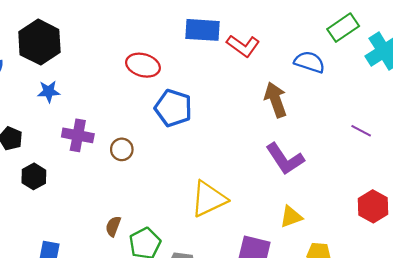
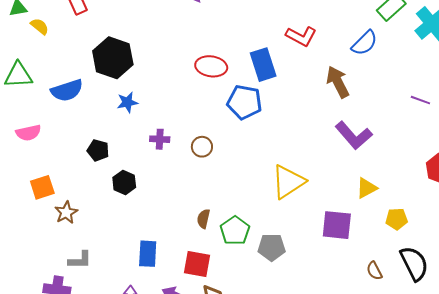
blue rectangle: (203, 30) -> (263, 65), moved, turned 76
blue semicircle: (310, 62) -> (364, 43), turned 124
purple cross: (78, 135) -> (160, 139), size x0.7

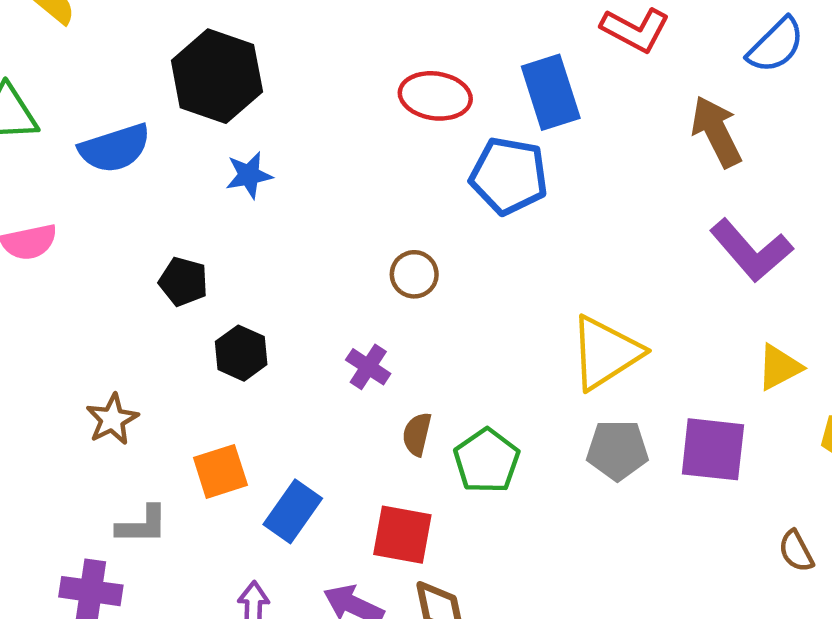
purple cross: (160, 139) -> (368, 367), moved, turned 30
orange square: (42, 187) -> (220, 471), moved
gray pentagon: (272, 247) -> (617, 450), moved
blue rectangle: (148, 254) -> (293, 511), turned 32

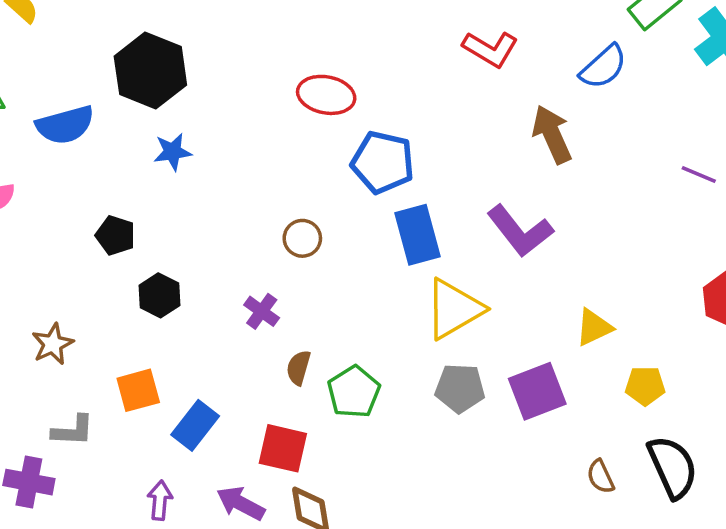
blue rectangle: (551, 92) -> (417, 235), moved
purple L-shape: (751, 250) -> (520, 231), moved
purple square: (713, 449) -> (537, 391), turned -30

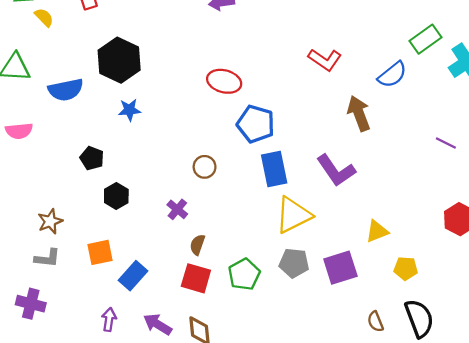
green pentagon: (354, 392) -> (244, 274), moved
gray L-shape: (73, 431) -> (47, 258), moved
red square: (283, 448) -> (196, 278), moved

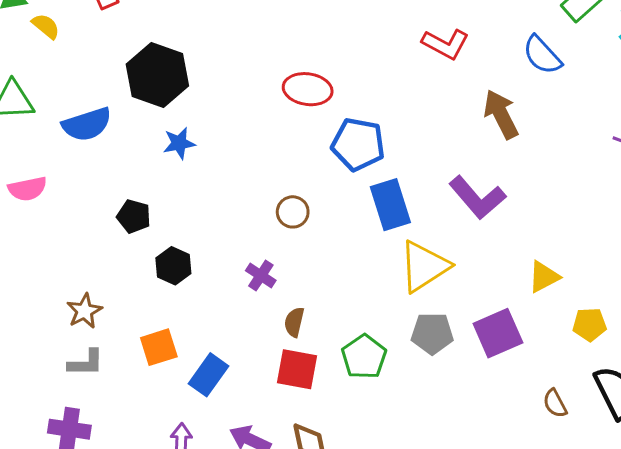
blue semicircle: (392, 75) -> (542, 55), turned 92

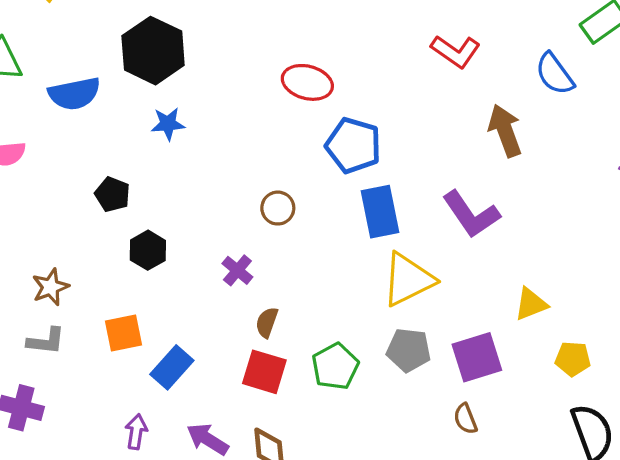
brown semicircle: (555, 403) -> (465, 419), moved

